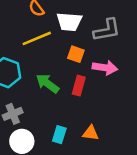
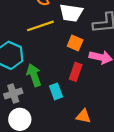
green arrow: (47, 83) -> (34, 75), moved, turned 30
cyan rectangle: (59, 135) -> (56, 91), moved, turned -42

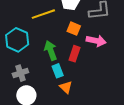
green arrow: (34, 75) -> (51, 50), moved
orange triangle: (83, 116) -> (66, 87), moved, turned 32

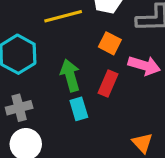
orange triangle: (66, 87) -> (142, 143), moved

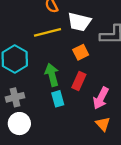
orange square: (110, 43) -> (81, 52), turned 35
pink arrow: (144, 65) -> (101, 98), moved, turned 100

